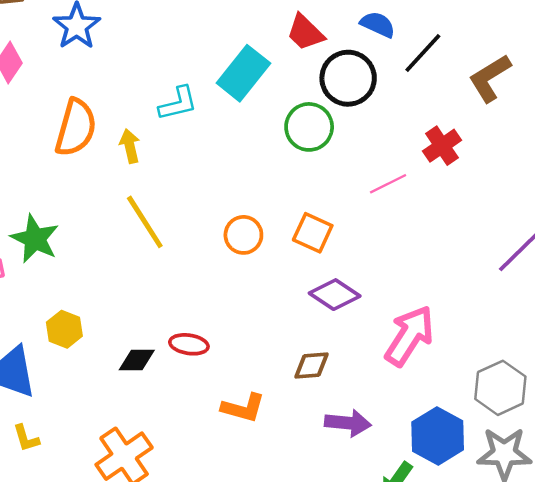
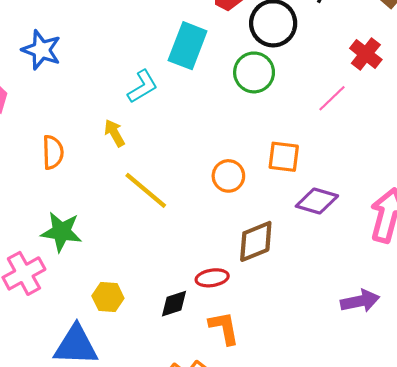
orange semicircle: (76, 128) -> (53, 152), moved, size x0.7
brown diamond: (312, 365) -> (256, 241), moved, size x1.4
orange L-shape: (243, 408) -> (224, 328), moved, turned -99

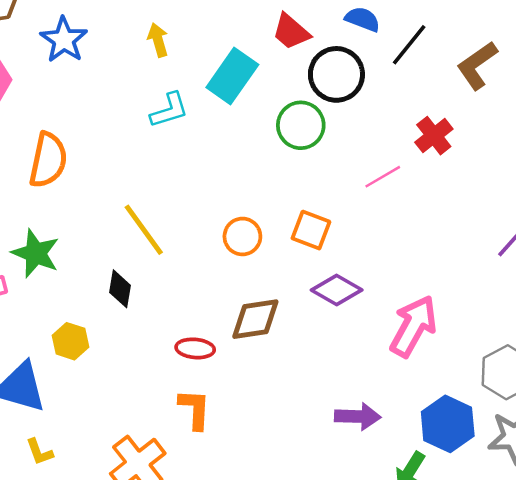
yellow arrow: (114, 133) -> (158, 40), moved
orange semicircle: (53, 152) -> (48, 160), size x1.4
black diamond: (174, 304) -> (120, 289), moved, turned -76

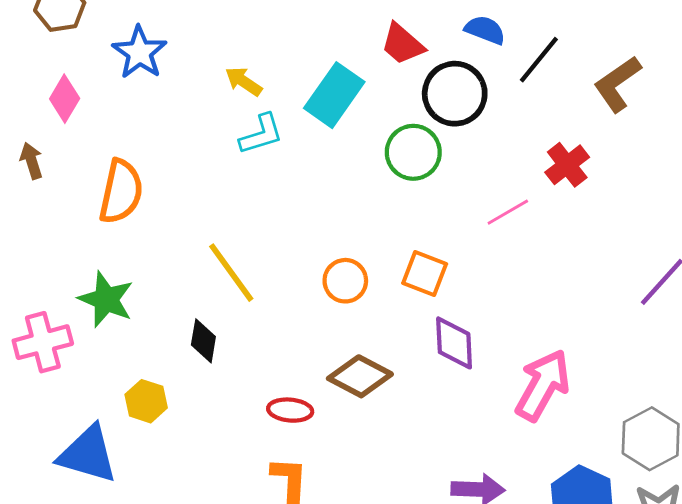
yellow arrow: (158, 40) -> (244, 81), moved, turned -40
purple diamond: (337, 290) -> (454, 343), turned 57
brown diamond: (255, 319) -> (360, 376), turned 36

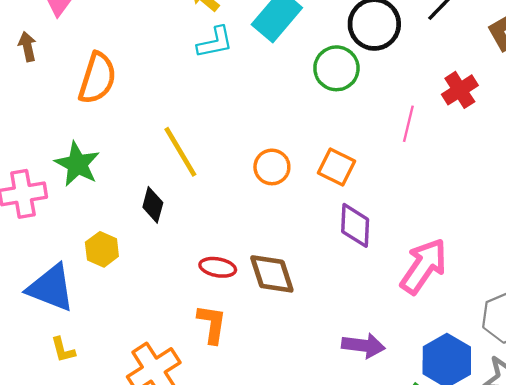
pink line: (508, 212) -> (408, 124), turned -52
brown diamond: (360, 376) -> (272, 274), moved, turned 39

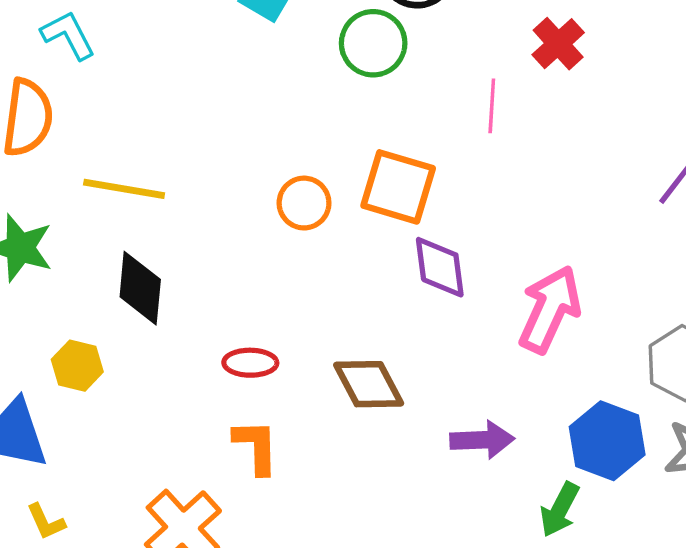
cyan L-shape: (215, 42) -> (68, 35), moved, turned -96
yellow line: (180, 152) -> (124, 189), moved, turned -40
orange square: (337, 167) -> (398, 187), size x1.4
black diamond: (153, 205) -> (140, 288), size x1.4
brown diamond: (272, 274) -> (369, 384), moved

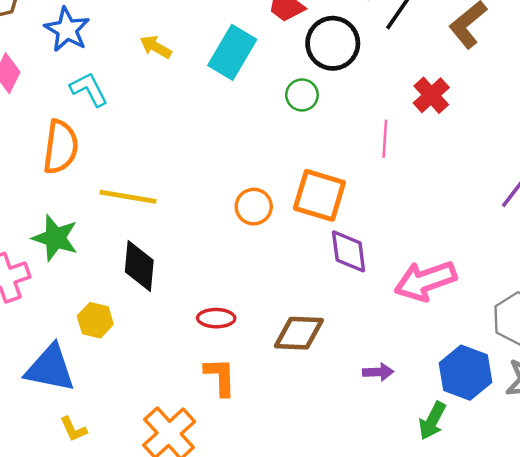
green circle: (373, 43) -> (302, 95), size x0.7
pink arrow: (550, 309) -> (425, 281), turned -134
brown diamond: (369, 384) -> (299, 333), turned -60
purple arrow: (482, 440) -> (378, 372), size x0.7

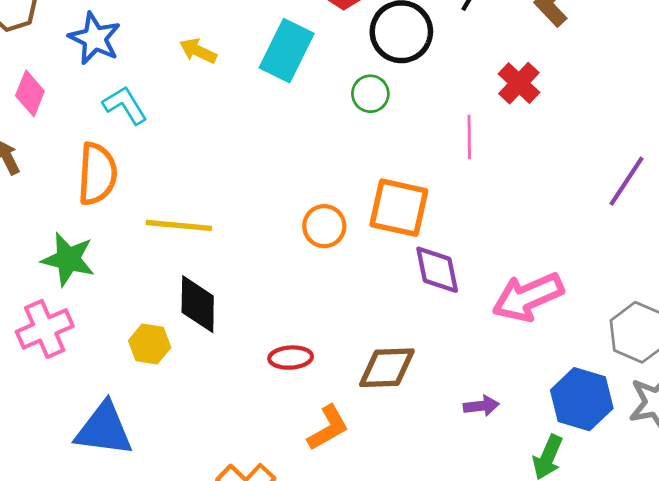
green star: (55, 238) -> (68, 259), moved
yellow hexagon: (95, 320) -> (150, 344), moved
orange L-shape: (220, 377) -> (328, 428), moved, turned 66

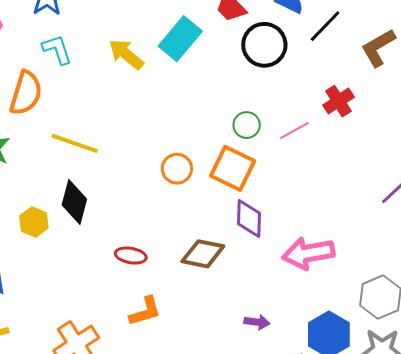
yellow arrow: (198, 51) -> (126, 54), moved, size x1.4
green circle: (370, 94) -> (247, 125), moved
pink line: (469, 137) -> (294, 131), turned 48
brown diamond: (387, 368) -> (203, 254), moved

